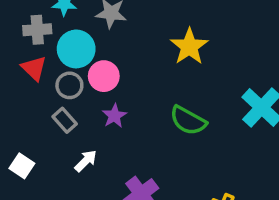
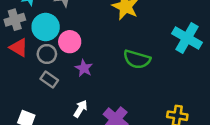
white arrow: (86, 161) -> (81, 109), moved

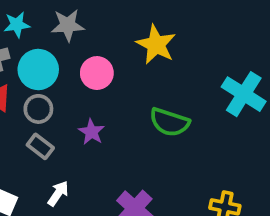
pink circle: (70, 42) -> (97, 73), moved
white arrow: (81, 109) -> (58, 193), moved

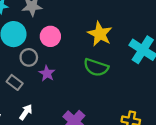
yellow star: (156, 45) -> (100, 34), moved
gray circle: (38, 109) -> (29, 57), moved

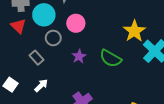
yellow star: (100, 34) -> (134, 31), moved
purple star: (47, 73) -> (79, 56), moved

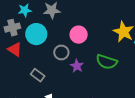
pink circle: (76, 23) -> (79, 35), moved
gray circle: (53, 38) -> (61, 52), moved

